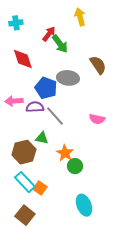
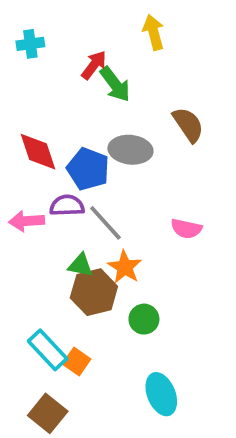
red diamond: (23, 59) -> (38, 152), moved
pink arrow: (14, 101) -> (27, 221), moved
brown hexagon: (24, 152) -> (94, 292), moved
orange star: (65, 153) -> (125, 267), moved

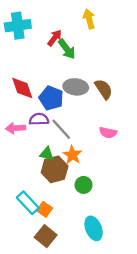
cyan cross: (30, 44) -> (18, 26), size x1.6
brown semicircle: (188, 125) -> (104, 89), moved
brown square: (48, 413) -> (46, 236), moved

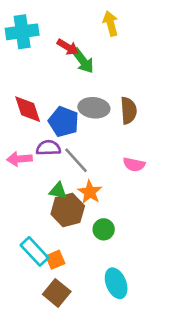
red arrow: (55, 38) -> (68, 47), turned 84
brown semicircle: (104, 89) -> (128, 111), turned 30
orange square: (45, 209) -> (55, 260), turned 32

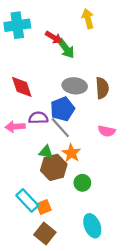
blue pentagon: (64, 122) -> (63, 109), moved, turned 30

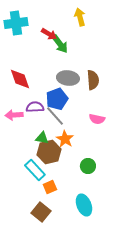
green circle: (82, 183) -> (88, 166), moved
cyan rectangle: (27, 200) -> (35, 170), moved
orange square: (44, 207) -> (50, 187), moved

